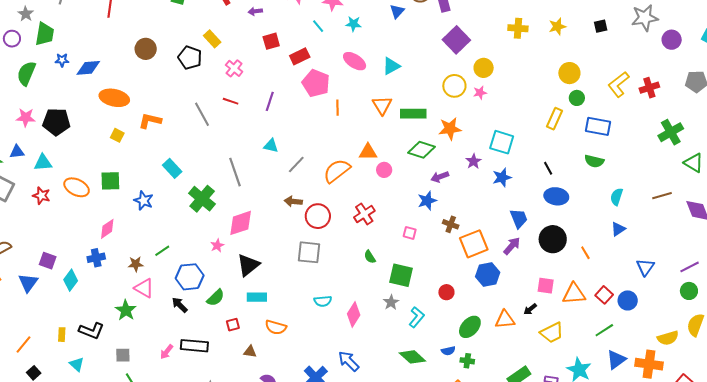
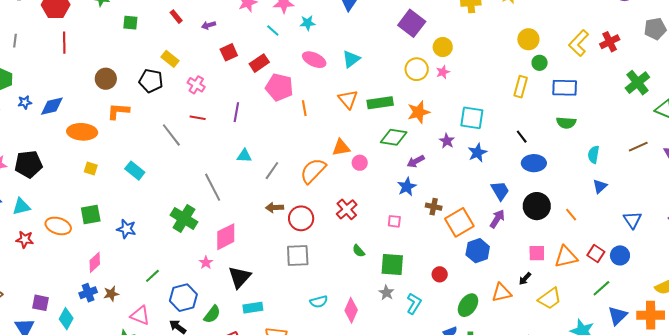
orange L-shape: (150, 121) -> (118, 111), moved
cyan rectangle: (172, 168) -> (135, 171), moved
brown star: (136, 264) -> (111, 294), moved

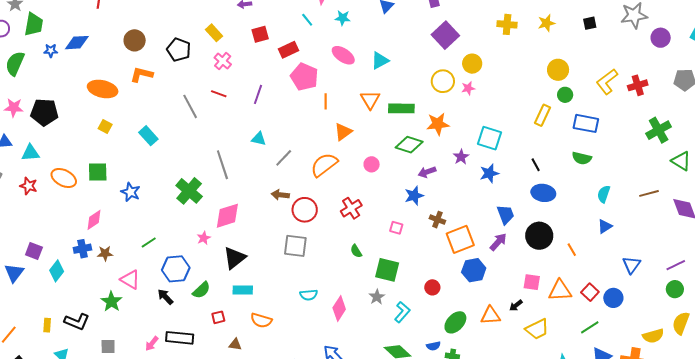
yellow rectangle: (170, 59) -> (214, 33), moved
blue diamond: (52, 106) -> (77, 43), moved
orange triangle: (341, 148) -> (343, 132), moved, turned -36

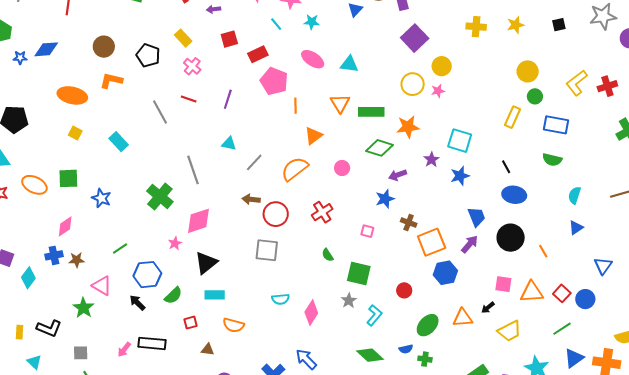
cyan triangle: (380, 61) -> (349, 64), turned 36

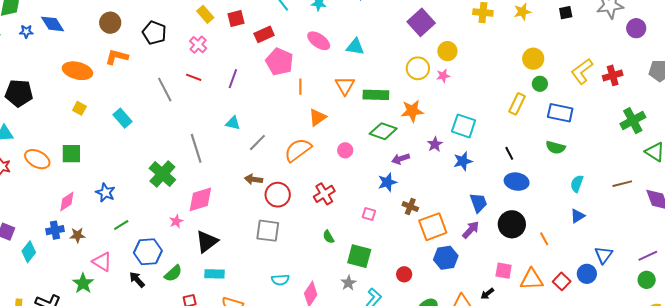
yellow rectangle: (183, 38) -> (205, 14), moved
blue diamond: (46, 49) -> (53, 24), turned 60
blue star: (101, 198) -> (105, 193), moved
blue circle: (585, 299) -> (587, 274), moved

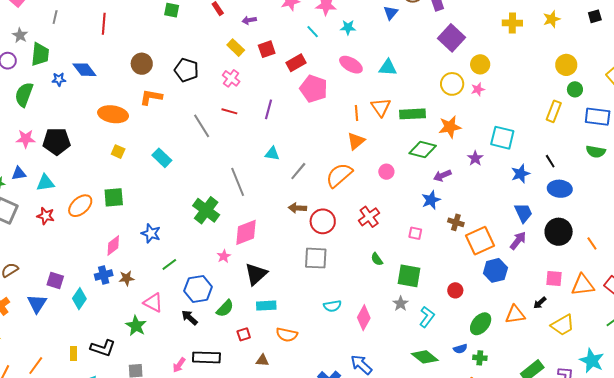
orange line: (300, 87) -> (356, 113), moved
orange ellipse: (37, 159) -> (80, 206), turned -65
blue star: (463, 161) -> (520, 174), moved

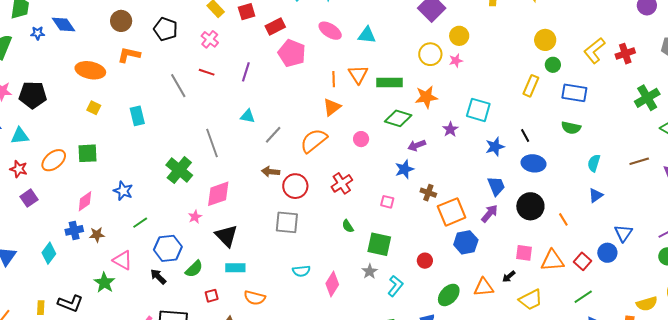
cyan rectangle: (162, 158) -> (137, 116), turned 30
black triangle: (256, 274) -> (226, 236), turned -35
purple square: (55, 280) -> (29, 198), moved, turned 36

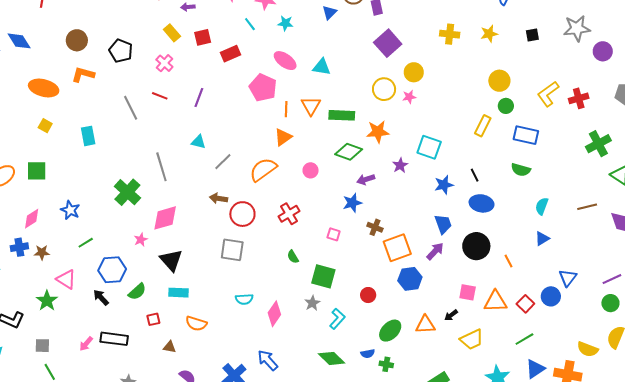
pink pentagon: (292, 53) -> (263, 88), moved
yellow semicircle: (647, 304) -> (588, 349), turned 35

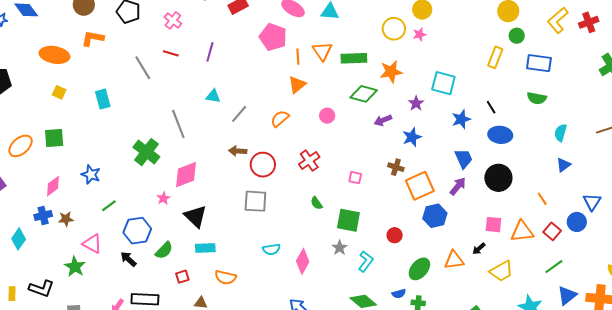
orange semicircle: (263, 170) -> (280, 119), size x0.7
blue star: (352, 203) -> (412, 137), moved
orange line: (509, 261) -> (542, 199), moved

